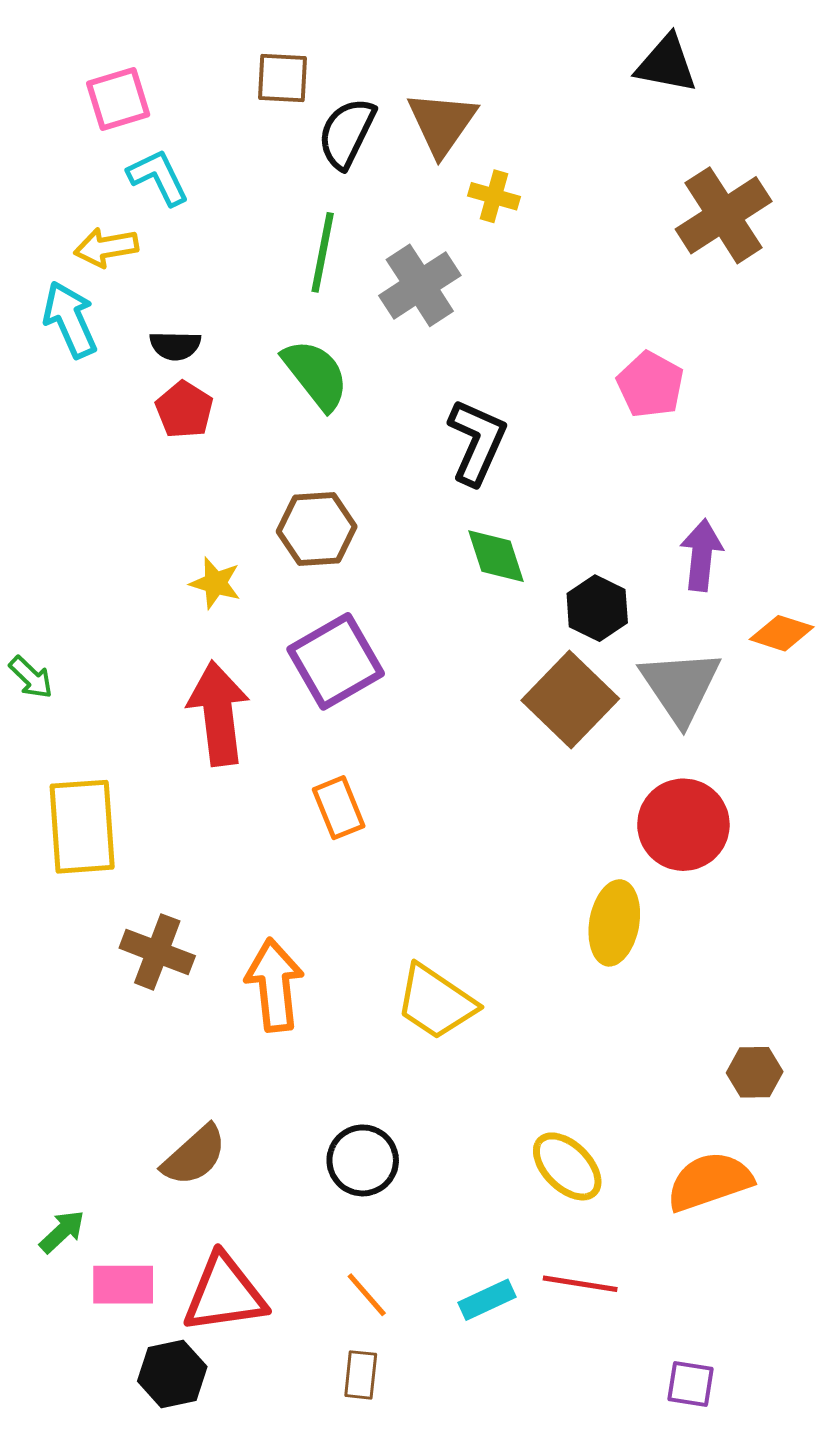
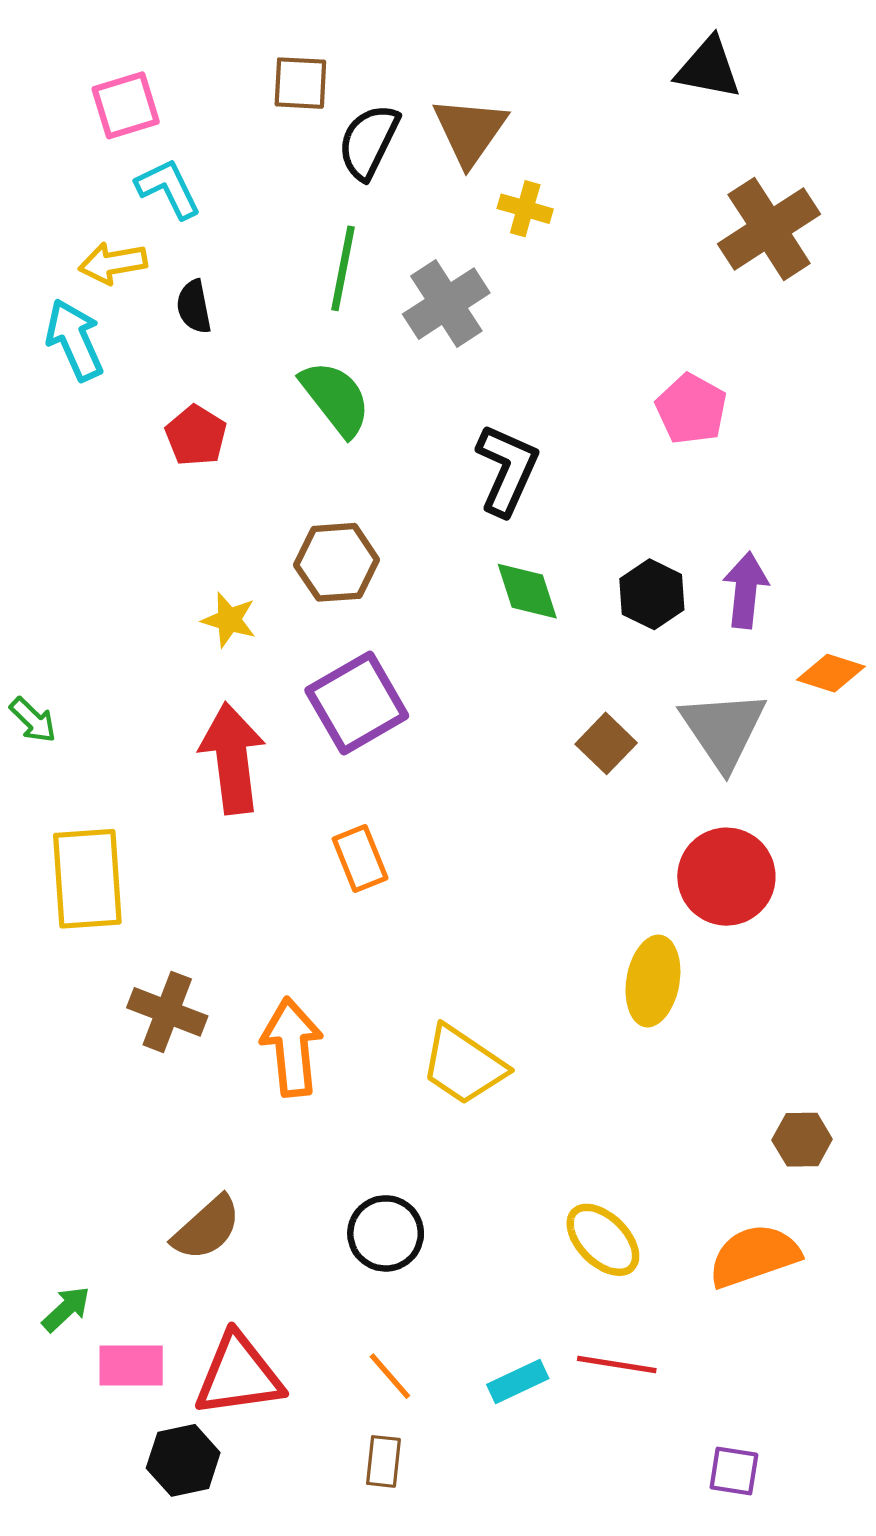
black semicircle: (175, 346) -> (194, 307), moved, turned 78
black hexagon: (597, 608) -> (652, 594), moved
brown square: (570, 699) -> (606, 743), size x0.6

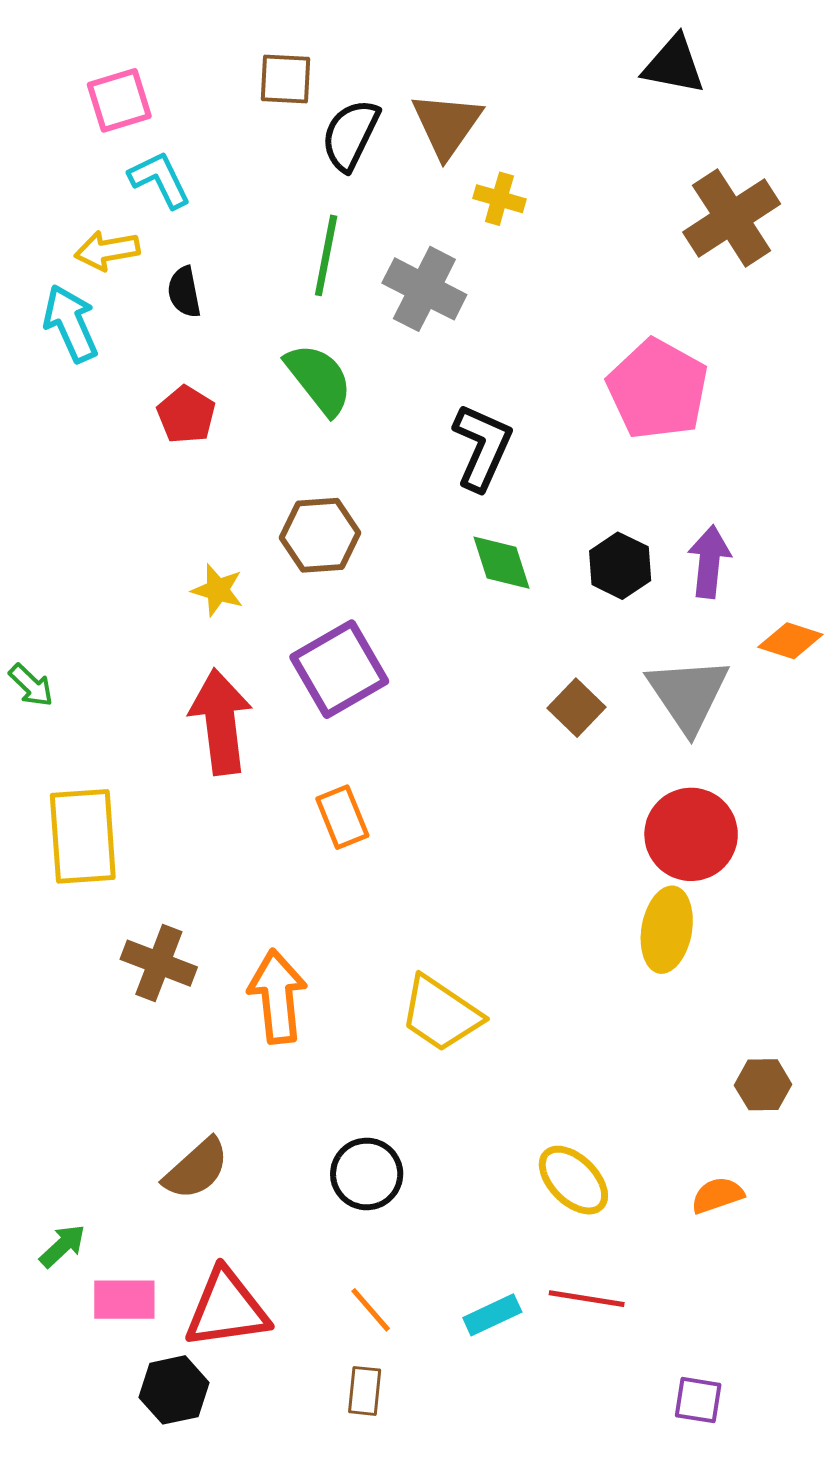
gray cross: (446, 304) -> (424, 289), turned -30
pink pentagon: (691, 409) -> (658, 389), size x1.5
yellow ellipse: (653, 981) -> (667, 930), moved
orange semicircle: (754, 1256) -> (717, 1195), size x0.6

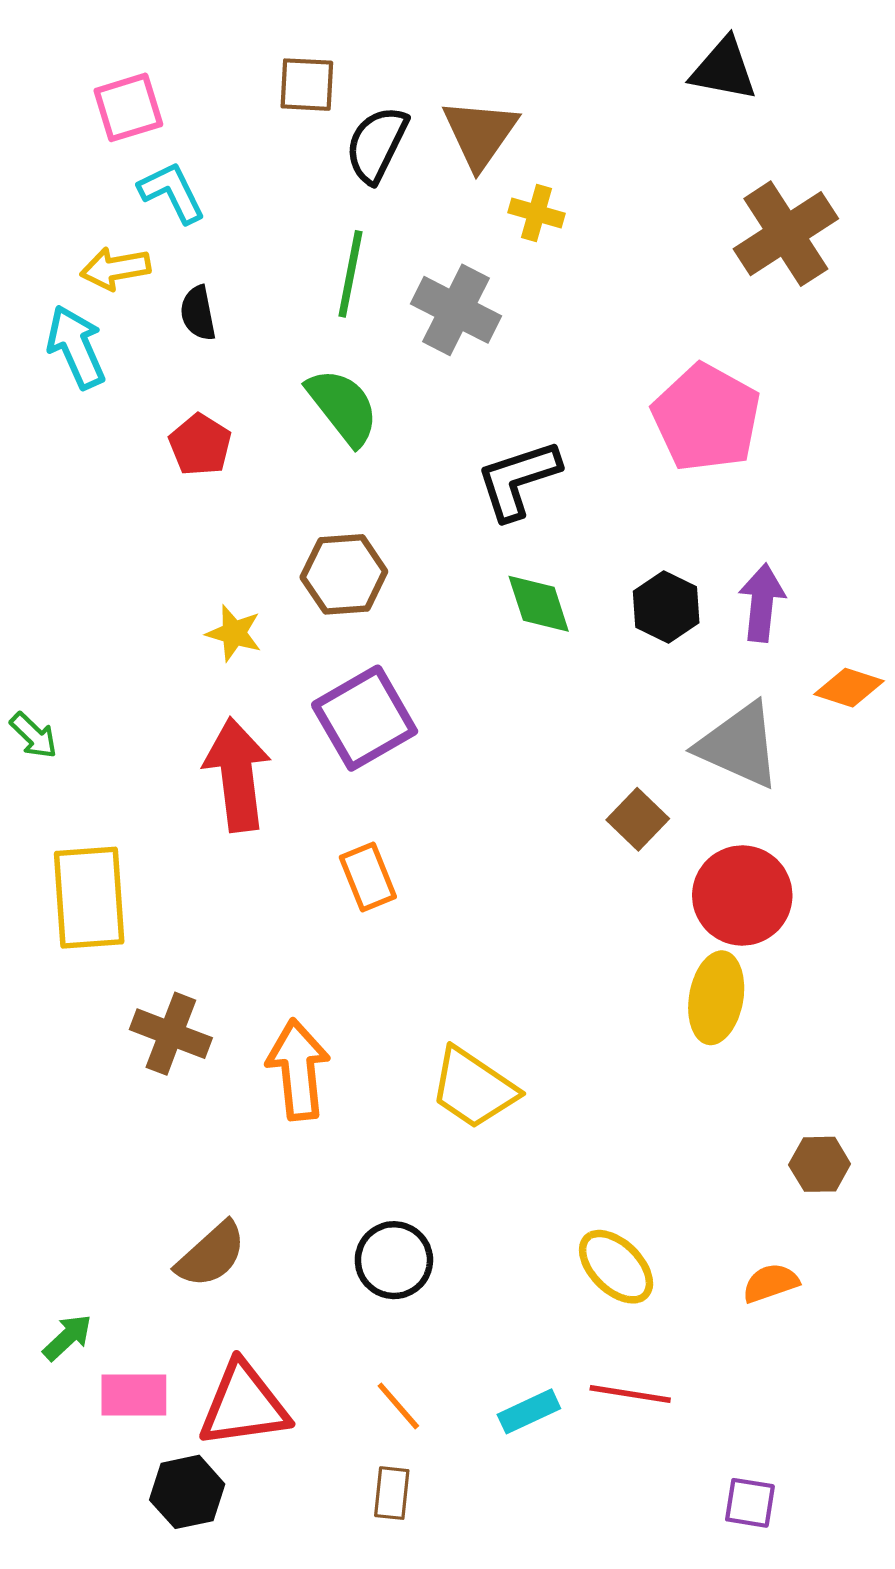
black L-shape: (482, 447) -> (518, 480), turned -132
gray triangle: (688, 694) -> (739, 745), turned -32
brown square: (576, 708) -> (638, 819), moved

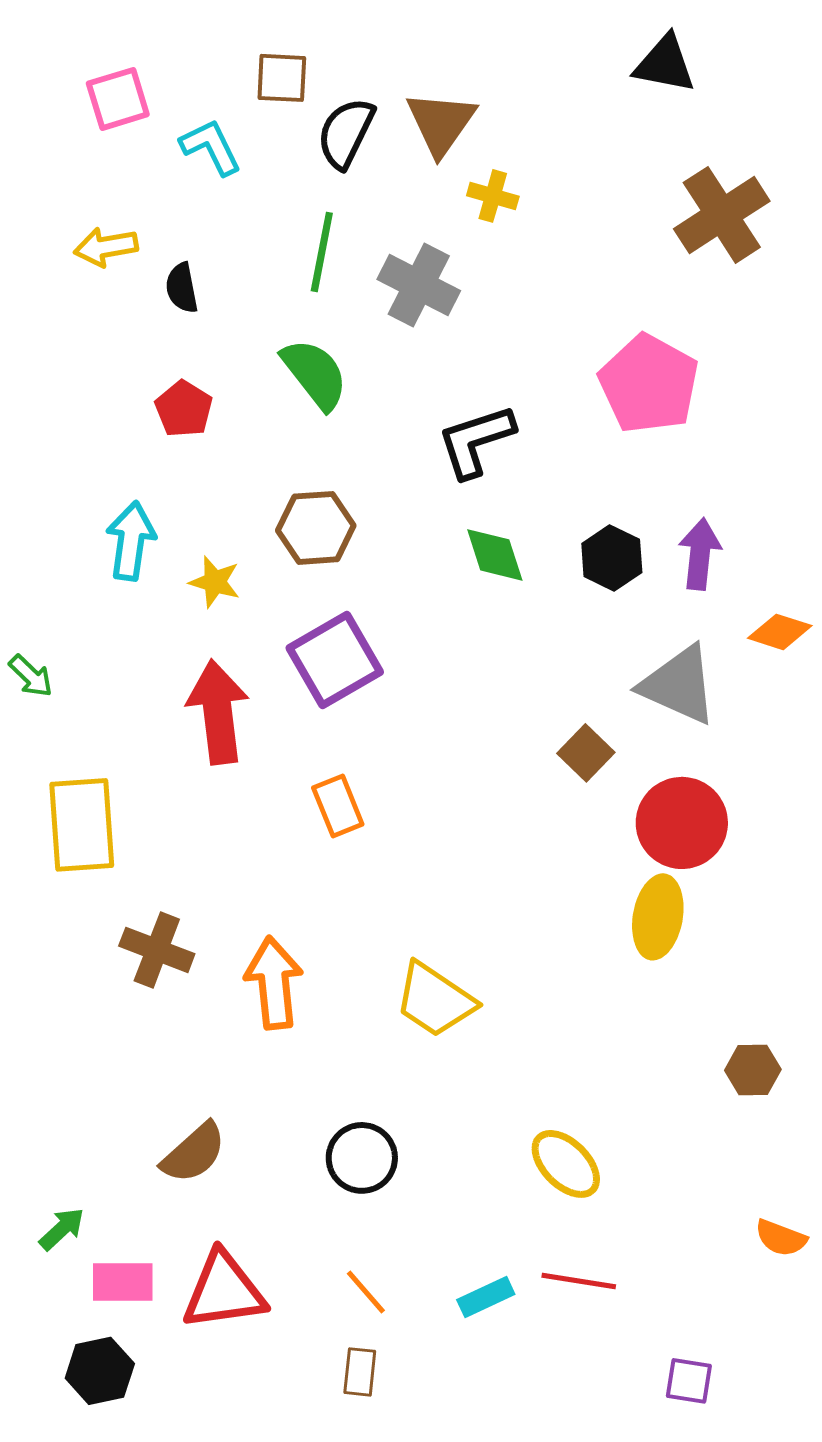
cyan L-shape: (172, 192) -> (211, 147), moved
cyan arrow: (76, 347) -> (131, 541), moved, turned 32
orange semicircle: (771, 1283) -> (781, 1238), moved, turned -140
black hexagon: (187, 1492) -> (100, 1371), moved

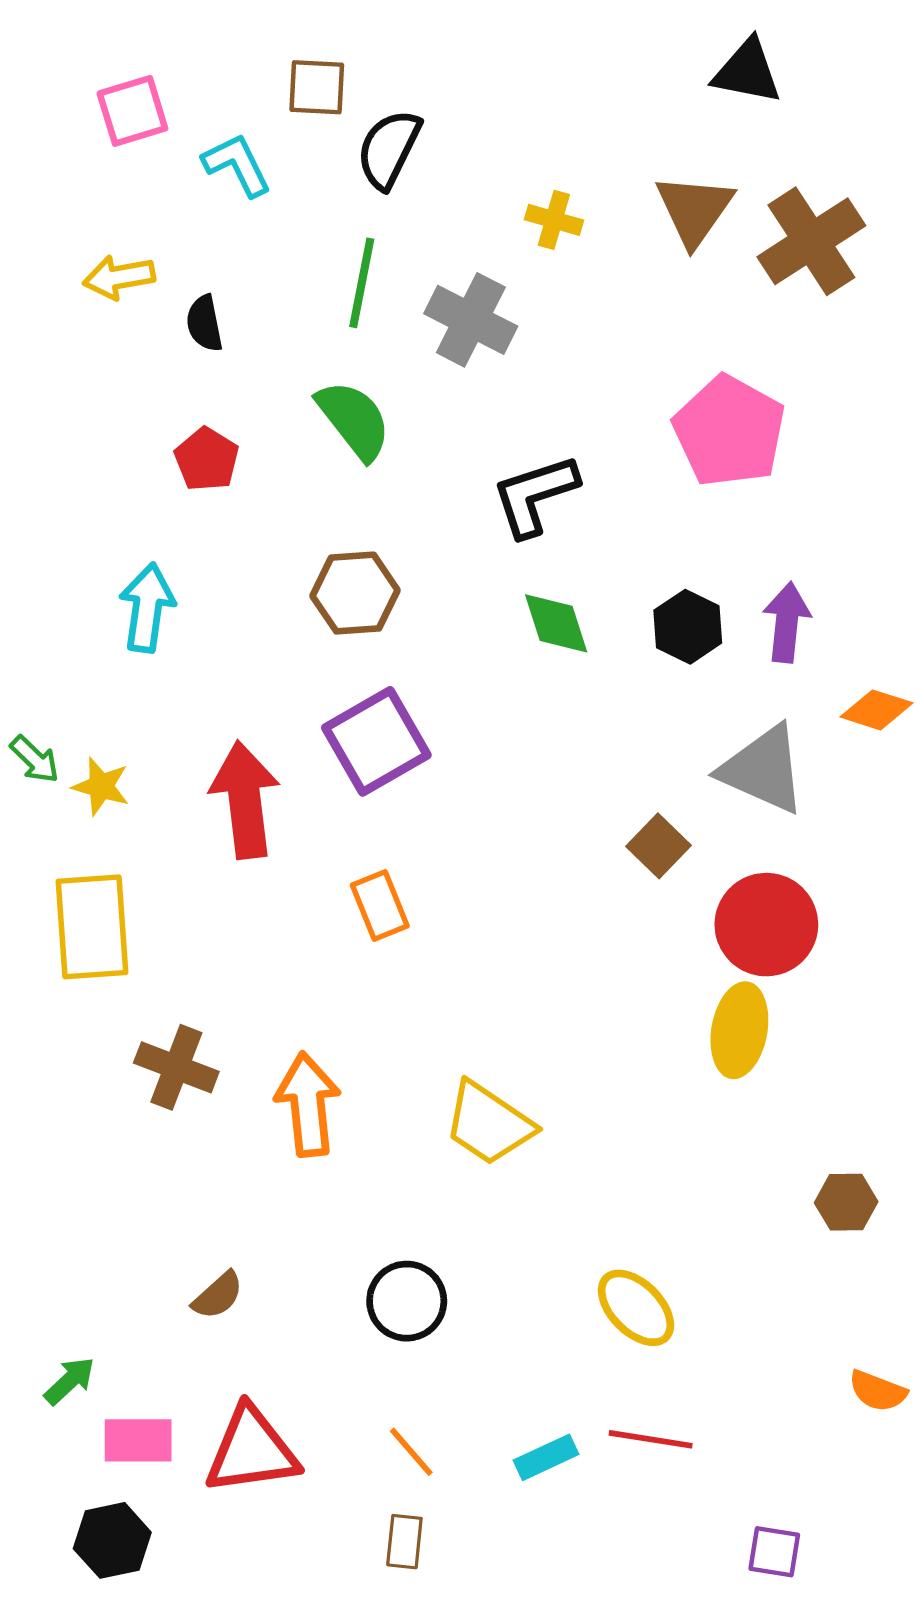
brown triangle: (441, 123) -> (694, 210), moved
yellow star: (215, 582) -> (101, 786), moved
brown semicircle: (194, 1153) -> (218, 1295), size x0.7

